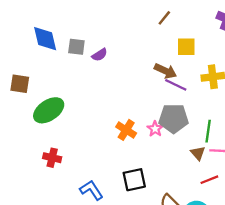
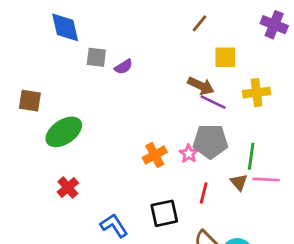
blue diamond: (45, 39) -> (65, 27), moved
orange cross: (126, 130) -> (155, 155), turned 30
red cross: (52, 158) -> (68, 188), turned 36
red line: (209, 180) -> (204, 193), moved, turned -54

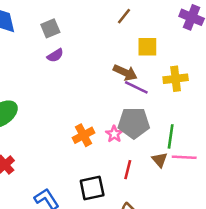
gray square: (96, 57) -> (50, 28), moved, turned -30

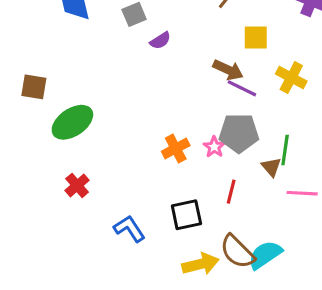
purple semicircle: (55, 55) -> (160, 41), moved
yellow cross: (176, 79) -> (291, 78), turned 35
pink line: (184, 157) -> (302, 193), moved
brown triangle: (160, 160) -> (271, 167), moved

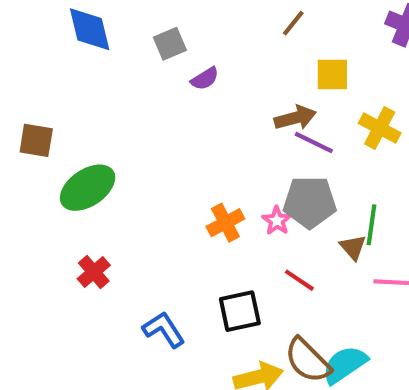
brown arrow: (228, 70) -> (295, 118), turned -40
red line: (231, 192) -> (299, 280), turned -70

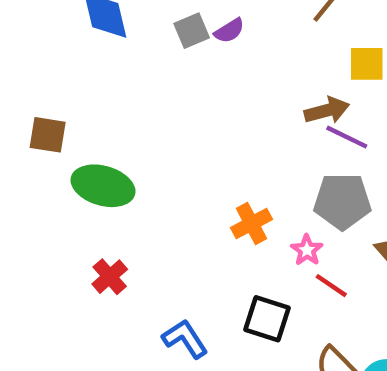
purple semicircle: (205, 79) -> (229, 31), moved
green ellipse: (88, 188) -> (103, 186), turned 50
pink star: (277, 221) -> (307, 250), moved
black square: (240, 311) -> (267, 319), turned 30

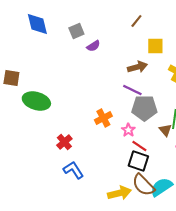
purple semicircle: (229, 31) -> (93, 46), moved
purple line: (347, 137) -> (132, 90), moved
red cross: (110, 277) -> (64, 142), moved
black square: (267, 319) -> (138, 161), moved

